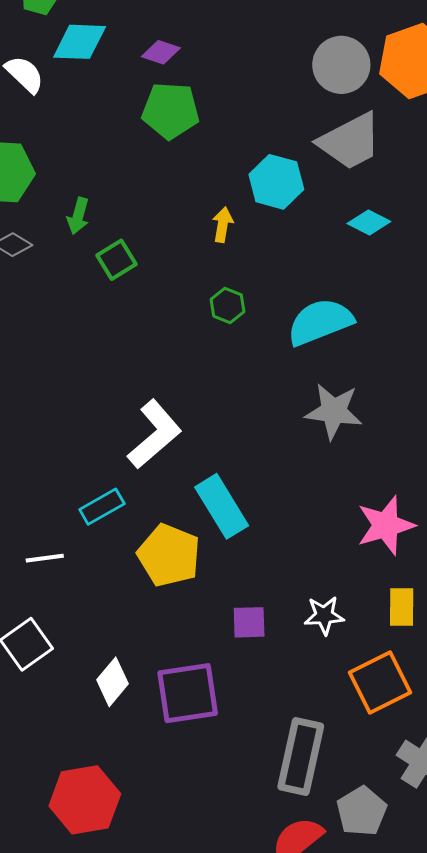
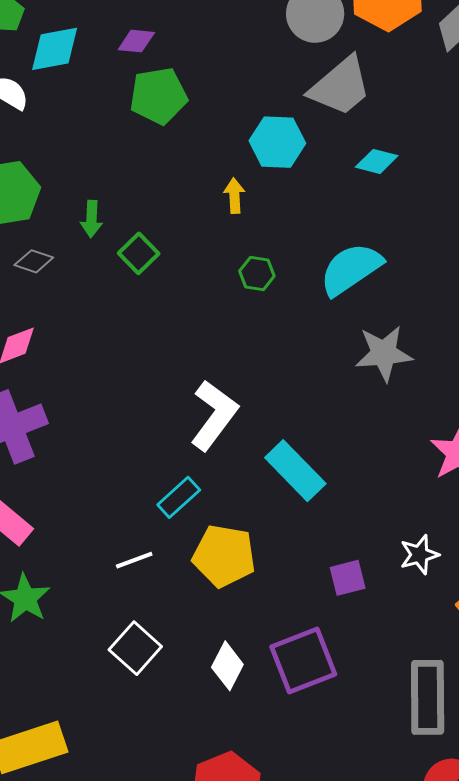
yellow pentagon: (169, 555) -> (224, 556), moved

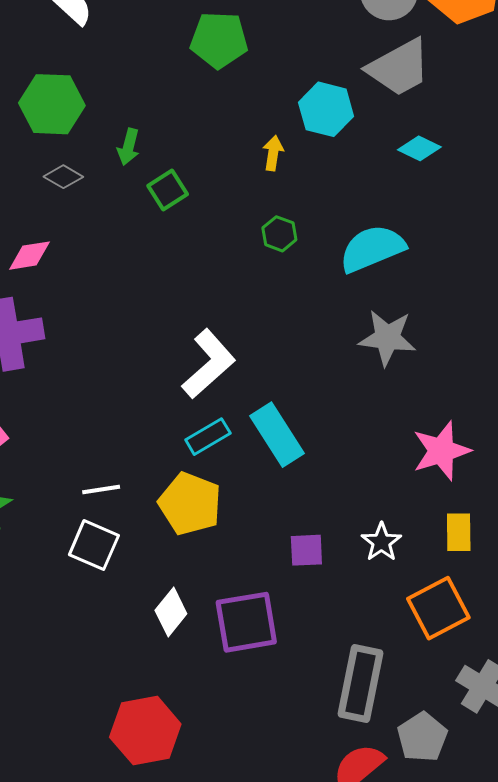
cyan rectangle: (179, 497) -> (208, 437), moved
white star: (419, 555) -> (381, 542), turned -30
white square: (135, 648) -> (94, 545), moved, turned -30

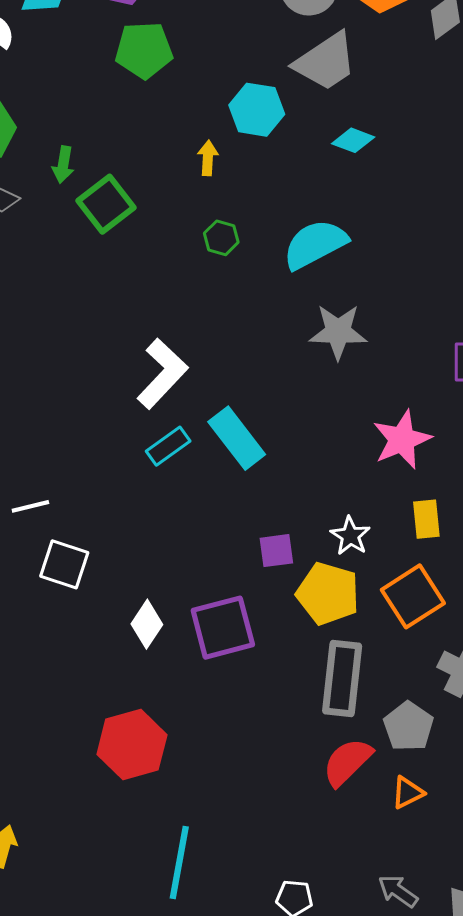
green square: (168, 190) -> (106, 204), size x1.4
white line: (101, 490) -> (30, 506), moved
yellow pentagon: (190, 504) -> (328, 594), moved

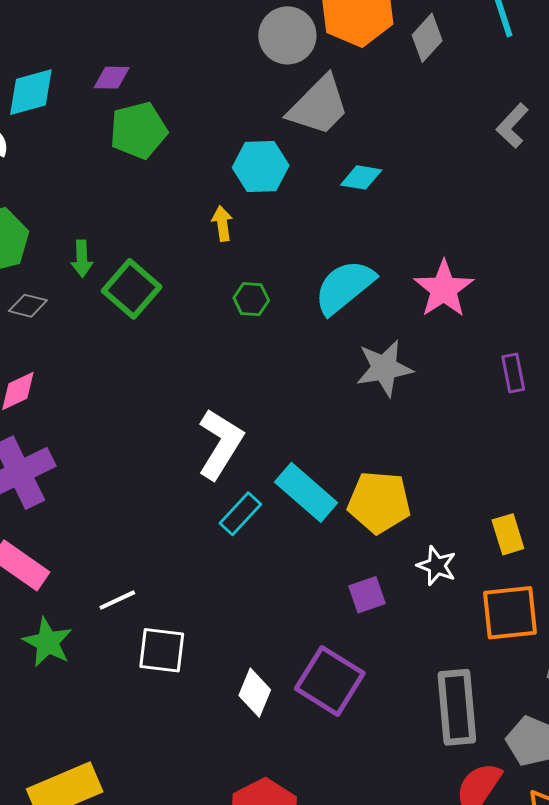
pink star: (402, 440) -> (444, 289), moved
yellow pentagon: (328, 594) -> (379, 502), moved
orange square: (413, 596) -> (510, 613), turned 38
purple square: (223, 628) -> (330, 681), turned -32

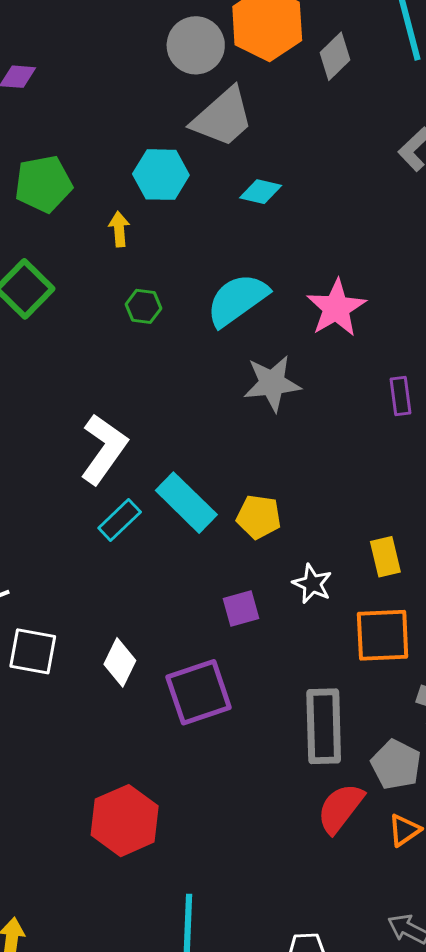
green pentagon: (138, 130) -> (43, 184), moved
yellow pentagon: (379, 502) -> (259, 517), size x0.7
purple square: (330, 681) -> (199, 692), turned 36
white diamond: (255, 693) -> (120, 662), moved

